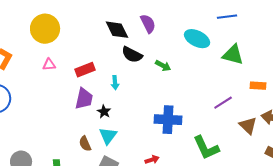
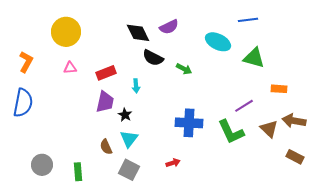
purple semicircle: (148, 24) -> (169, 27), turned 90
green L-shape: (206, 148) -> (231, 132), moved

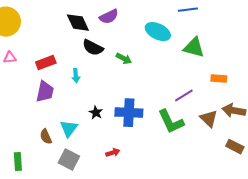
black star: (125, 115) -> (96, 113), moved

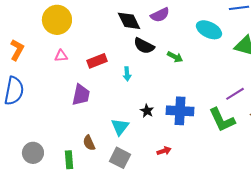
purple trapezoid: (45, 92) -> (81, 95), moved
brown semicircle: (46, 137) -> (89, 143), moved

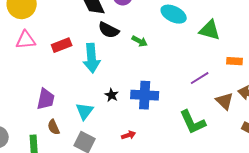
pink triangle: (61, 56) -> (26, 40), size x1.5
cyan arrow: (127, 74) -> (92, 58), size x2.0
purple trapezoid: (81, 95) -> (46, 99), moved
green L-shape: (222, 120) -> (193, 122), moved

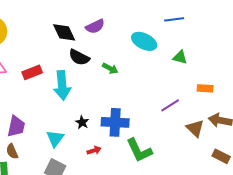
green triangle: (210, 30) -> (180, 57), size x0.7
green L-shape: (193, 122) -> (139, 150), moved
brown semicircle: (54, 127) -> (12, 151), moved
red arrow: (129, 135) -> (94, 150), moved

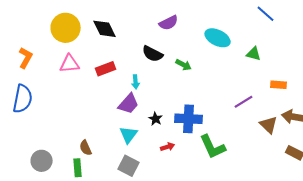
blue line: (174, 19) -> (266, 14), moved, turned 48
black diamond: (64, 32) -> (105, 29), moved
cyan arrow: (62, 85) -> (136, 82), size x0.5
purple trapezoid: (16, 126) -> (129, 104), moved, turned 30

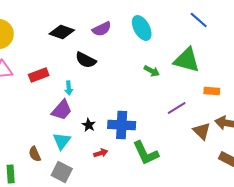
black diamond: (105, 29) -> (62, 32), moved, turned -45
cyan ellipse: (218, 38) -> (142, 28), moved, turned 35
green triangle: (254, 54) -> (187, 60), size x1.8
green arrow: (184, 65) -> (152, 71), moved
brown semicircle: (86, 148) -> (35, 154), moved

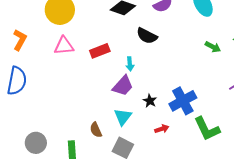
blue cross: (122, 125) -> (183, 101), turned -32

